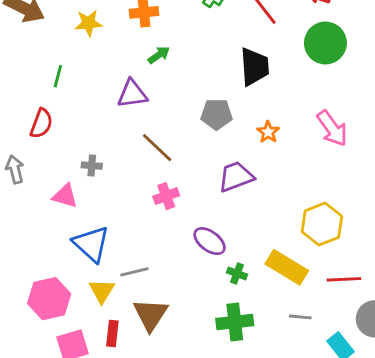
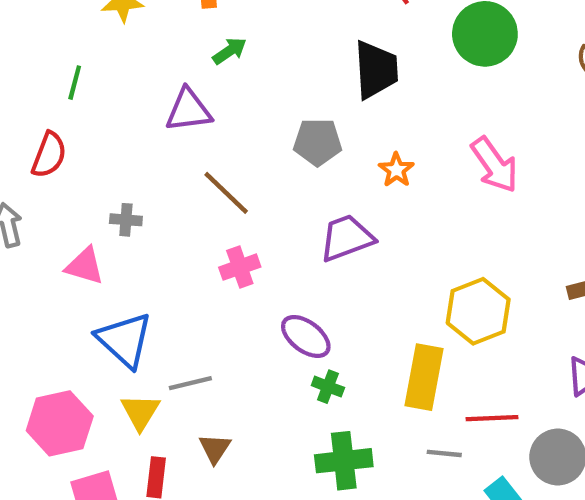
yellow rectangle: (287, 267) -> (424, 377), turned 69
green cross: (237, 274) -> (328, 387), moved
red line: (344, 279) -> (492, 418), moved
brown triangle: (151, 314) -> (215, 448), size x0.6

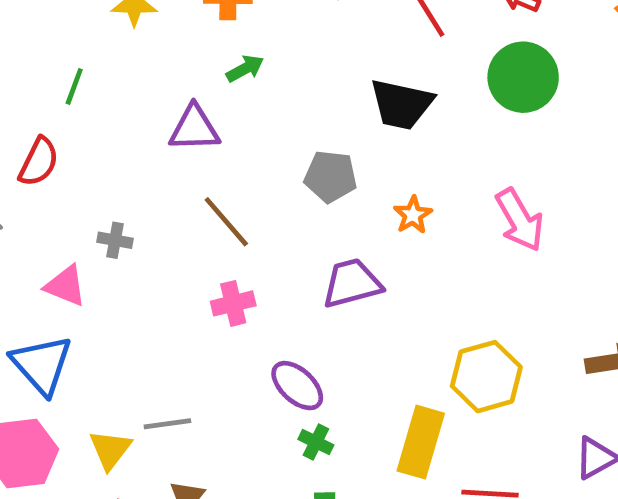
black trapezoid: (376, 70) -> (401, 104), turned 100
blue triangle: (125, 340) -> (42, 365), moved

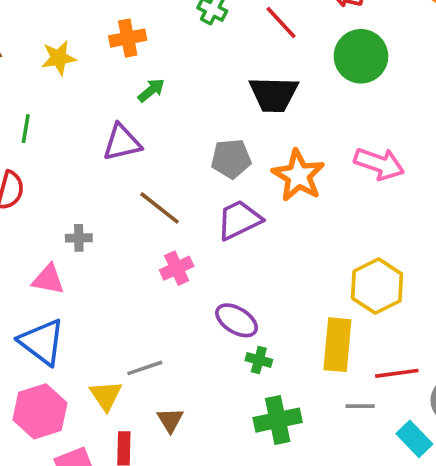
orange star: (413, 215) -> (298, 176), size x1.8
pink arrow: (520, 220) -> (379, 164), turned -30
purple trapezoid: (352, 283) -> (239, 220), moved

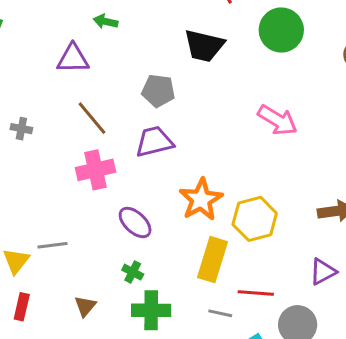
green arrow: (151, 90) -> (106, 21), turned -140
orange star: (298, 176) -> (201, 199), moved
pink cross: (177, 268) -> (95, 170), size x1.4
green cross: (259, 360) -> (133, 272), moved
brown triangle: (170, 420) -> (85, 306), moved

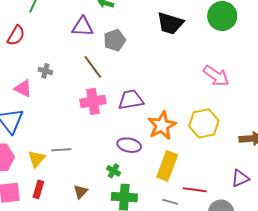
gray pentagon: (158, 91) -> (115, 40), moved, turned -30
purple trapezoid: (154, 142) -> (131, 100), moved
yellow hexagon: (255, 219) -> (204, 123), moved
purple ellipse: (135, 222) -> (129, 145), moved, turned -35

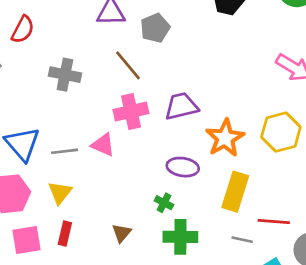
gray cross: (45, 71) -> (65, 75), size x1.6
pink triangle: (23, 88) -> (103, 145), moved
gray line: (61, 150) -> (65, 151), moved

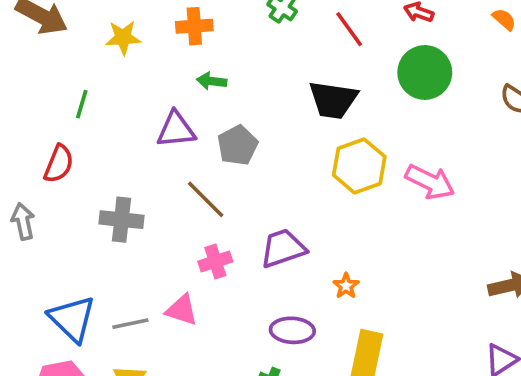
pink cross: (131, 111) -> (215, 261), size x0.7
yellow hexagon: (281, 132) -> (359, 166), moved
orange star: (225, 138) -> (346, 286), size x0.5

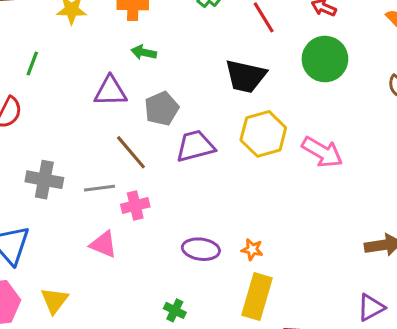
gray cross: (121, 220) -> (44, 180), moved
purple trapezoid: (283, 248) -> (195, 146), moved
orange star: (346, 286) -> (252, 249), moved, turned -30
gray line: (130, 324) -> (100, 188), moved
purple ellipse: (292, 330) -> (201, 249), moved

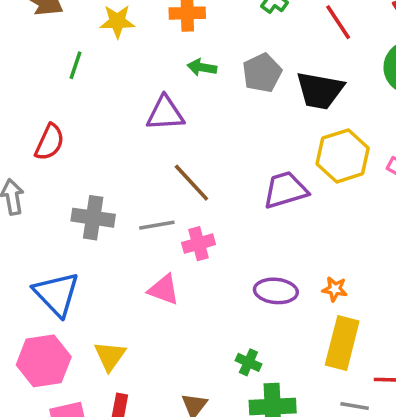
green line: (32, 63) -> (75, 65), moved
gray pentagon: (162, 109) -> (262, 73), moved
purple trapezoid: (195, 146) -> (285, 190), moved

